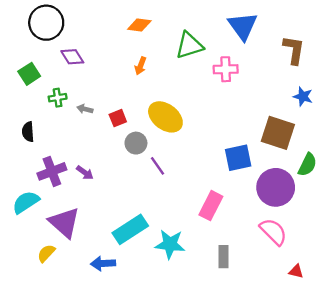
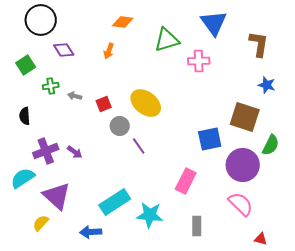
orange arrow: (140, 66) -> (109, 51), moved

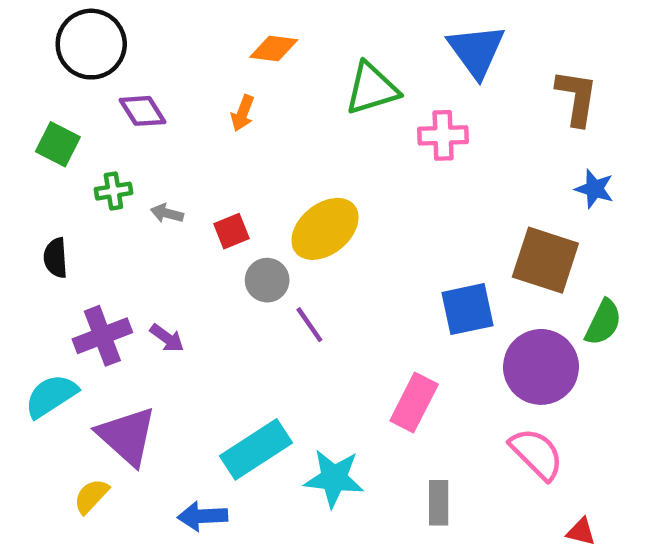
green square: (26, 65) -> (58, 144), turned -30
yellow ellipse: (146, 103) -> (325, 229), turned -76

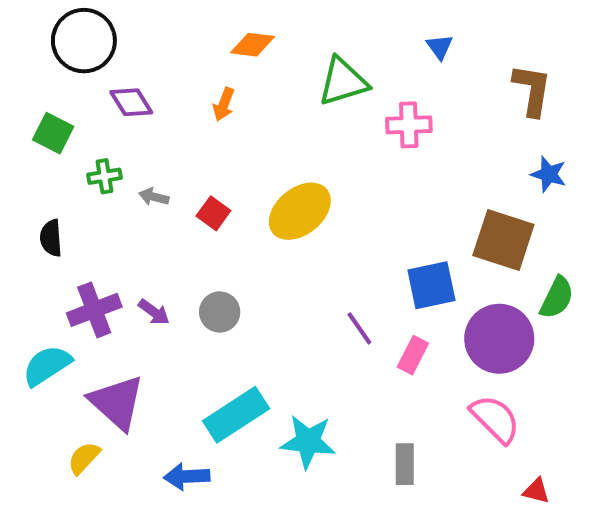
blue triangle: (476, 51) -> (440, 47), size x0.5
red square: (231, 231) -> (213, 213), turned -32
gray circle: (267, 280) -> (220, 312), moved
purple line: (309, 325) -> (359, 328), moved
pink rectangle: (414, 403) -> (413, 355), moved, size x0.7

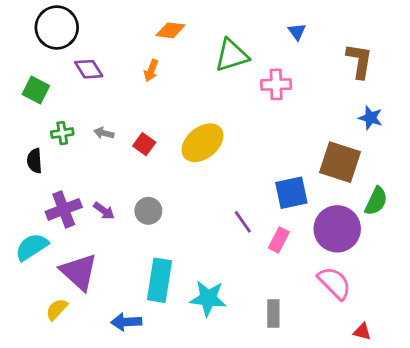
green cross: (104, 176) -> (62, 133), moved
cyan rectangle: (236, 415) -> (159, 280), turned -48

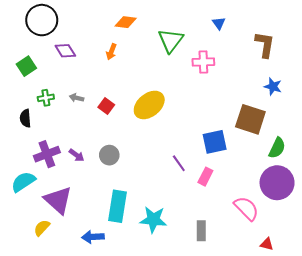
green triangle: (232, 55) -> (171, 41), turned -36
green square: (36, 90) -> (26, 66), turned 30
purple circle: (337, 229) -> (277, 183), moved

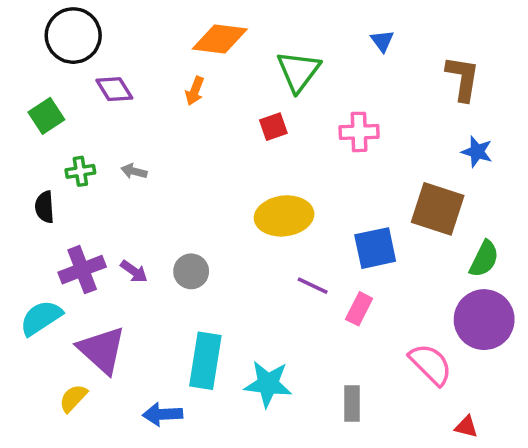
orange diamond: (126, 22) -> (220, 39), size x1.4
pink cross: (203, 62) -> (359, 132), moved
yellow ellipse: (149, 105) -> (284, 216), moved, turned 32
red square: (106, 106) -> (273, 127), moved, turned 35
purple line: (179, 163) -> (313, 286), turned -30

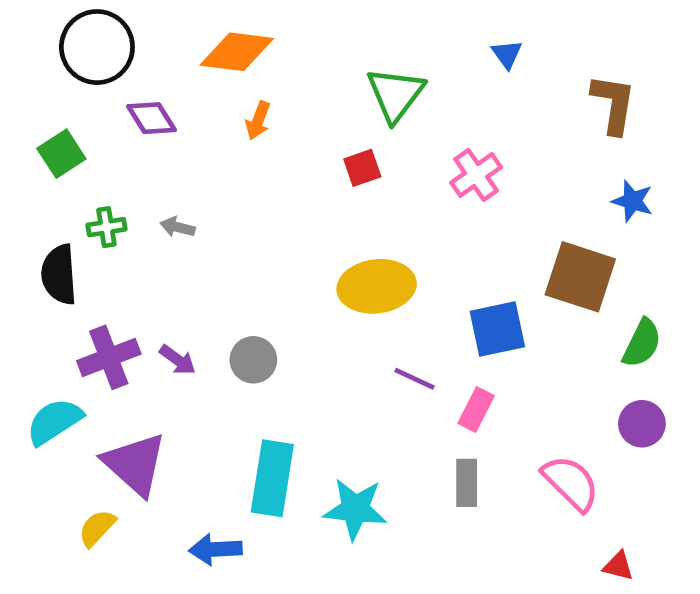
orange diamond: (220, 39) -> (237, 52), moved
pink cross: (359, 132) -> (476, 175), turned -33
black semicircle: (45, 207) -> (59, 274), size x1.4
purple circle: (484, 320) -> (642, 424), size x0.6
gray rectangle: (352, 404) -> (467, 483), moved

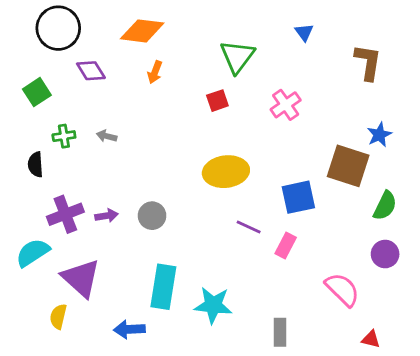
blue star: (632, 201) -> (379, 135), moved, turned 30
black semicircle: (59, 274) -> (36, 165), size x0.7
purple arrow: (178, 360) -> (107, 216), turned -45
gray rectangle: (467, 483) -> (280, 332), moved
yellow semicircle: (97, 528) -> (58, 317), turned -30

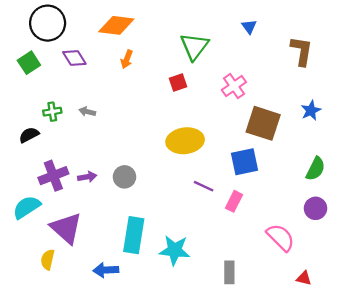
green square: (37, 92) -> (29, 63), moved
black semicircle: (36, 165) -> (29, 135), turned 66
brown square: (348, 166) -> (263, 123), moved

